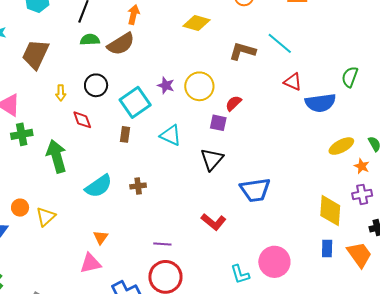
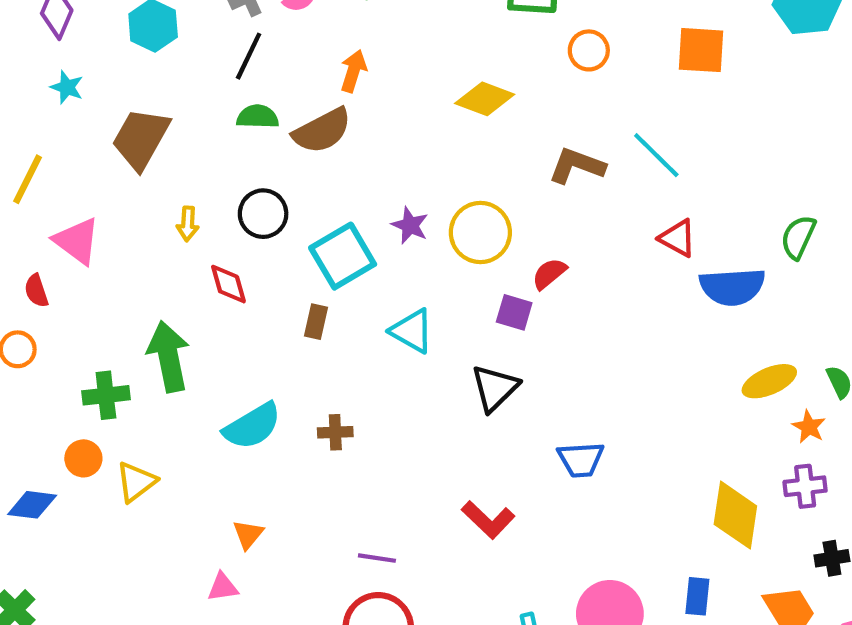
green cross: (22, 134) -> (106, 395), moved
blue trapezoid: (255, 190) -> (581, 459), size x0.7
blue rectangle: (327, 249) -> (697, 596), moved
pink triangle: (90, 263) -> (223, 587), size x0.7

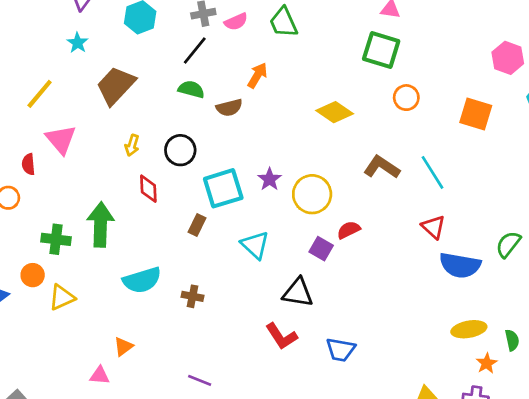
brown semicircle: (322, 131) -> (229, 108), size x0.7
black triangle: (495, 388) -> (298, 293), turned 40
red L-shape: (488, 520) -> (281, 336), moved

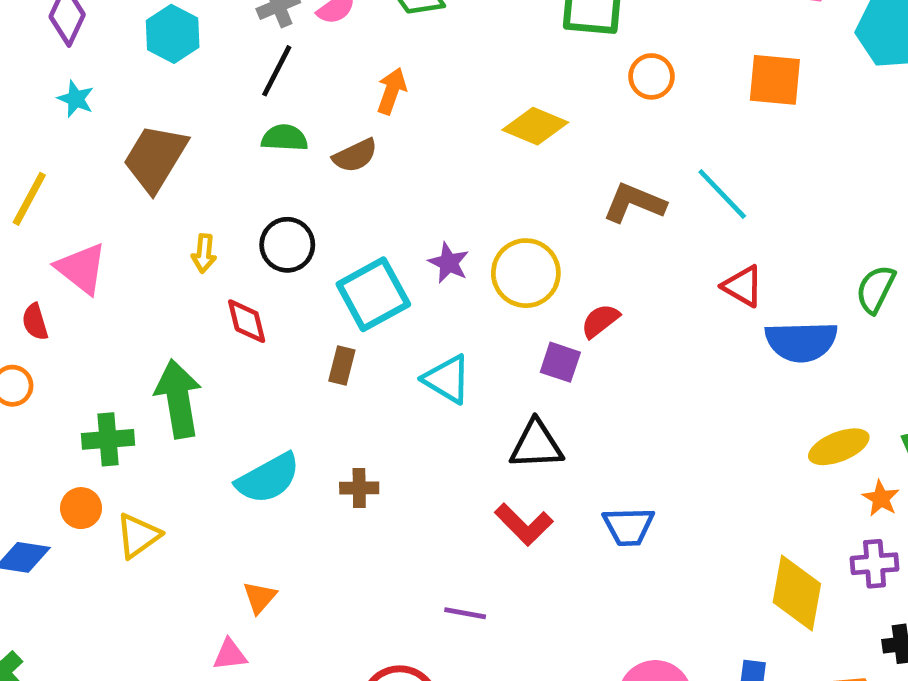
purple line: (200, 380) -> (465, 613), moved

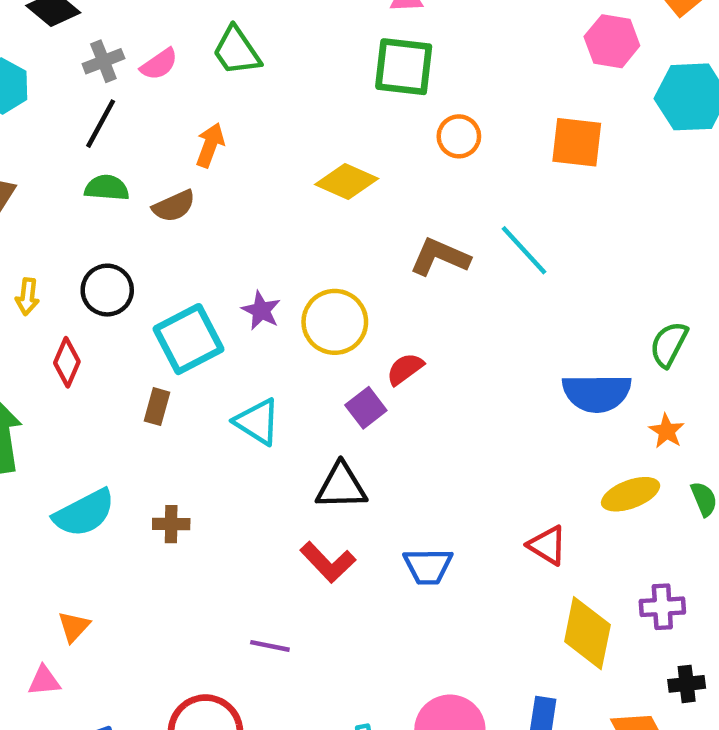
red triangle: (743, 286) -> (547, 545), moved
red diamond: (247, 321) -> (67, 362), turned 36
purple square: (560, 362) -> (366, 408), turned 33
orange star: (881, 498) -> (667, 431), moved

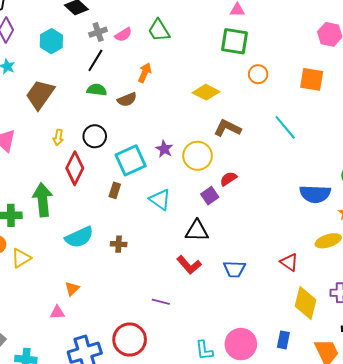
brown L-shape: (440, 257) -> (228, 128), moved
red diamond: (67, 362) -> (75, 168), size x1.5

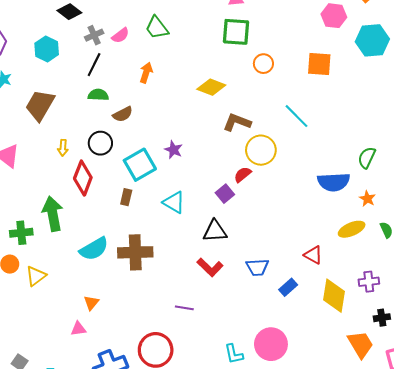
brown semicircle: (127, 100) -> (123, 114), moved
yellow circle: (198, 156) -> (261, 150), moved
brown cross: (119, 244) -> (135, 252), size x2.0
blue rectangle: (283, 340) -> (288, 287), moved, turned 42

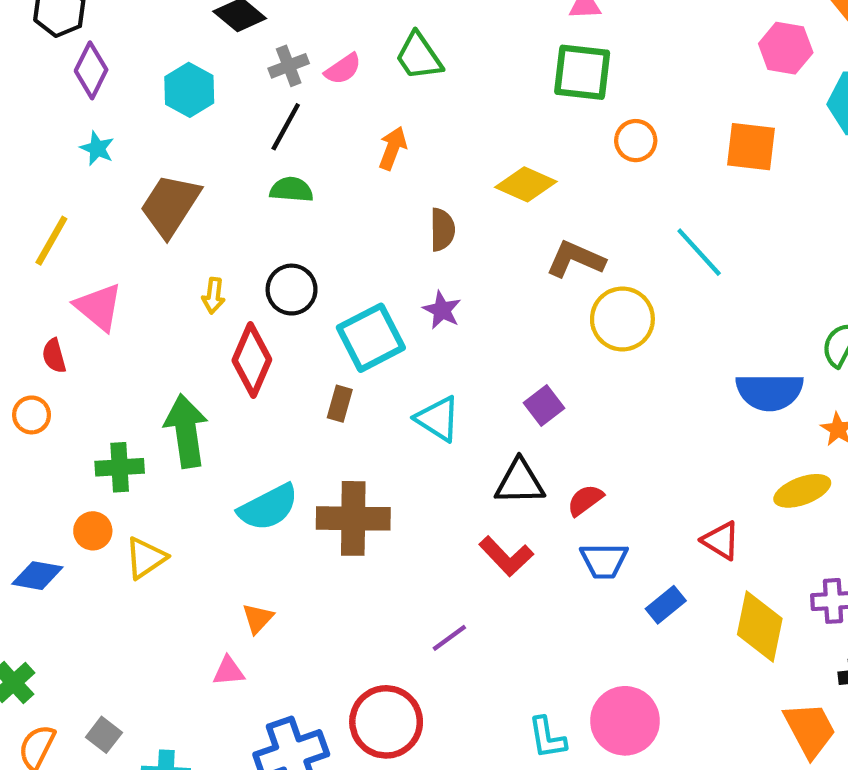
brown semicircle: (123, 114) -> (442, 230), moved, turned -66
red semicircle: (243, 174) -> (585, 500), moved
purple line: (184, 308) -> (449, 638), turned -48

